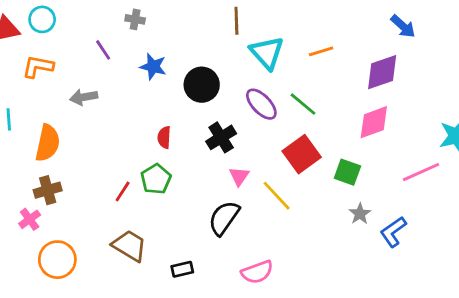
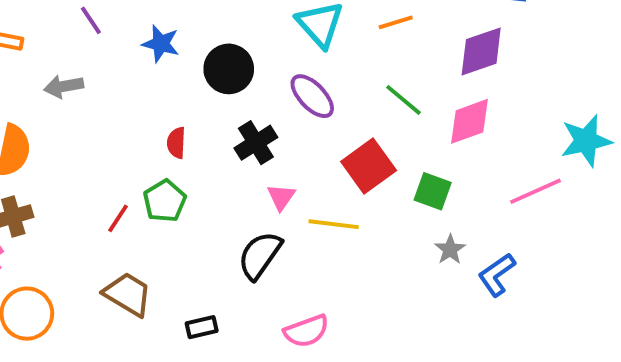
green line: (303, 104) -> (403, 100), moved
yellow line: (277, 196) -> (334, 224), turned -40

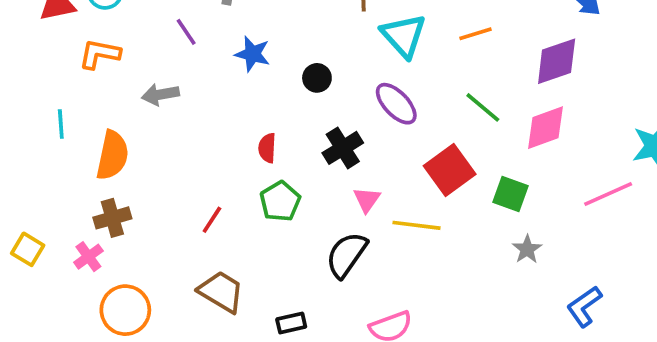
black circle: (229, 69) -> (317, 78), size x0.6
green pentagon: (165, 201) -> (280, 201), moved
blue L-shape: (497, 275) -> (584, 306), moved

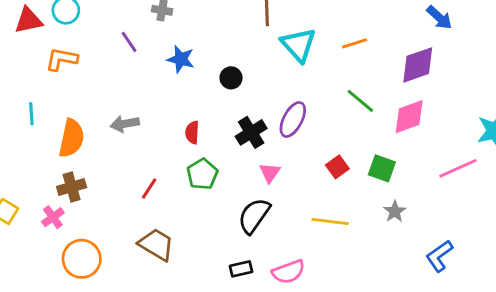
gray arrow: (160, 94) -> (125, 124), moved
purple ellipse: (396, 104) -> (293, 120), moved, turned 72
red square: (450, 170) -> (337, 167), moved, size x0.6
yellow line: (416, 225) -> (330, 221), moved
black rectangle: (291, 323) -> (241, 269), moved

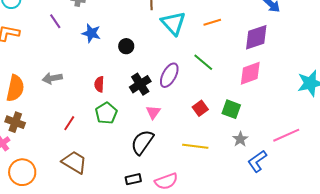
green line: (360, 101) -> (203, 62), moved
pink line: (458, 168) -> (286, 135), moved
brown cross: (72, 187) -> (15, 122), turned 36
blue L-shape: (439, 256) -> (257, 161), moved

